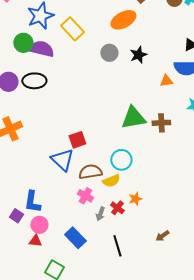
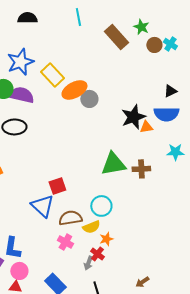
orange ellipse: (123, 20) -> (74, 90), moved
black star: (138, 55) -> (133, 117), moved, size x1.4
orange star: (135, 199) -> (106, 239), moved
gray arrow: (100, 214) -> (88, 263), moved

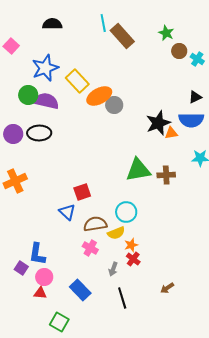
brown rectangle: (116, 37) -> (122, 36), moved
cyan cross: (170, 44) -> (197, 59), moved
blue triangle: (42, 206) -> (67, 212), size x0.7
red cross: (97, 254) -> (133, 259), moved

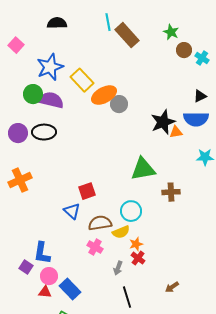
brown cross: (166, 175) -> (171, 192), moved
blue rectangle: (80, 290) -> (70, 289), moved

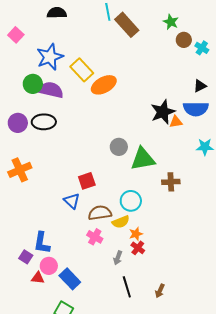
gray circle: (119, 104) -> (119, 147), moved
brown arrow: (172, 287) -> (160, 291), moved, turned -32
red triangle: (45, 292) -> (38, 278), moved

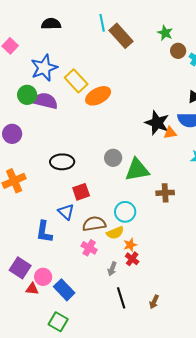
black star: (163, 112) -> (157, 123), turned -30
black ellipse: (44, 122) -> (62, 162), moved
blue L-shape: (42, 243) -> (44, 232), moved
purple square: (26, 257) -> (20, 268), size x1.5

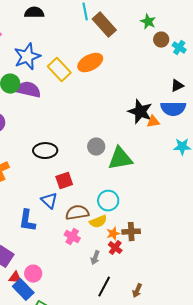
orange ellipse: (98, 96) -> (90, 63), moved
brown cross: (165, 193) -> (131, 232), moved
pink circle: (43, 277) -> (33, 274), moved
blue rectangle: (64, 290) -> (23, 290), moved
black line: (121, 298) -> (104, 287), turned 45

